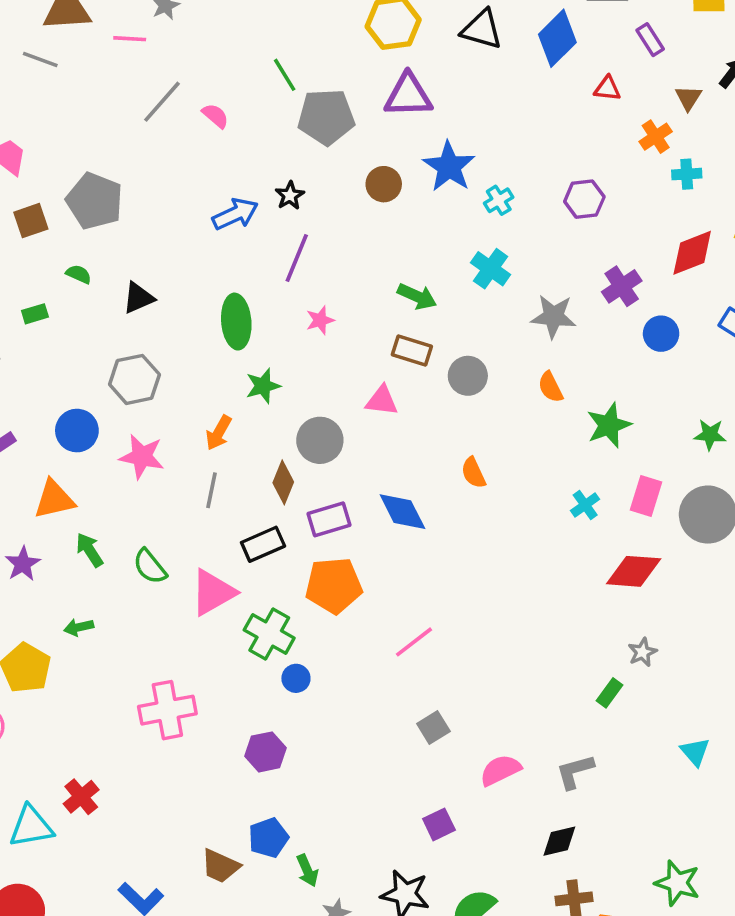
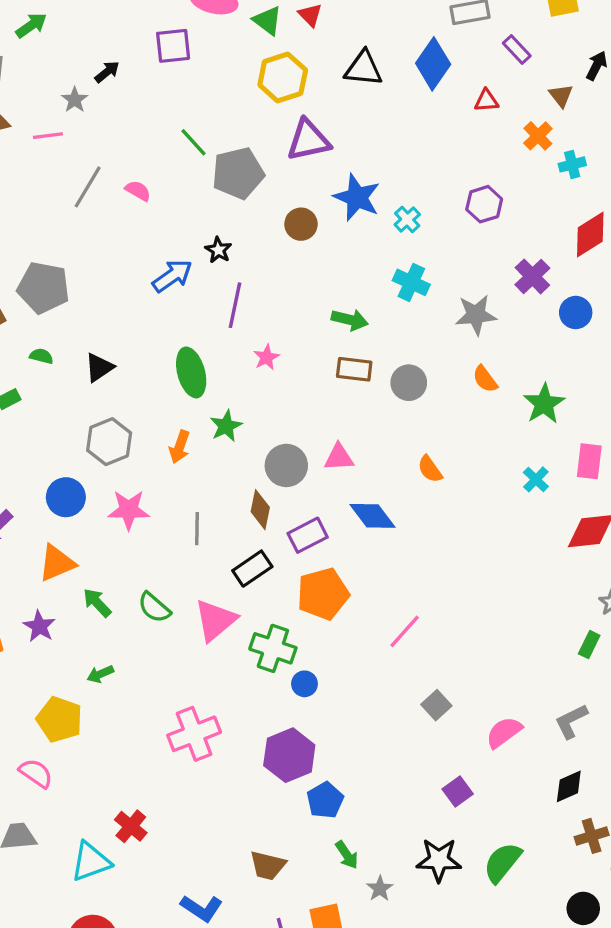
pink triangle: (382, 401) -> (339, 457), moved
orange arrow: (219, 433) -> (180, 447), moved
purple hexagon: (266, 752) -> (289, 755), size x1.4
blue pentagon: (268, 838) -> (325, 800), moved

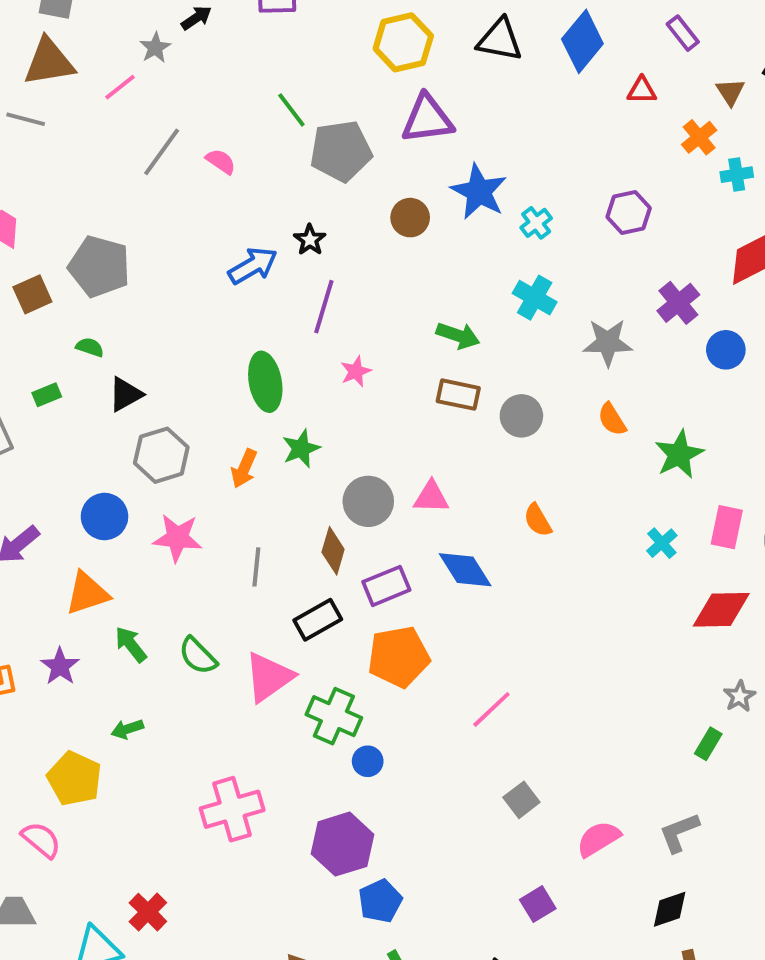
pink line: (48, 136) -> (120, 87), turned -36
black triangle: (99, 368) -> (126, 394), moved

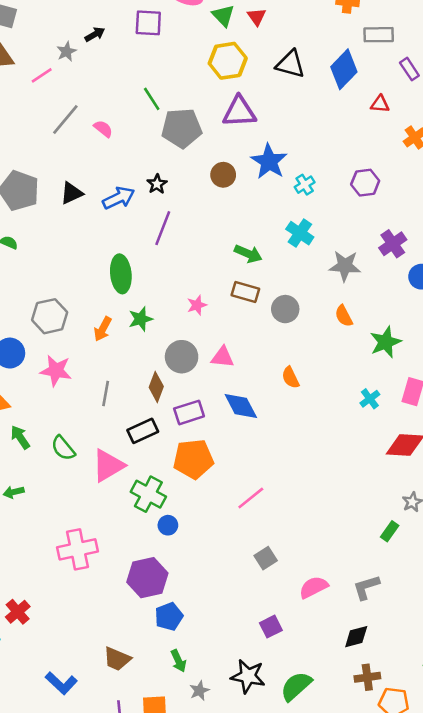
pink star: (356, 371) -> (197, 305), moved
black triangle: (126, 394) -> (72, 193), moved

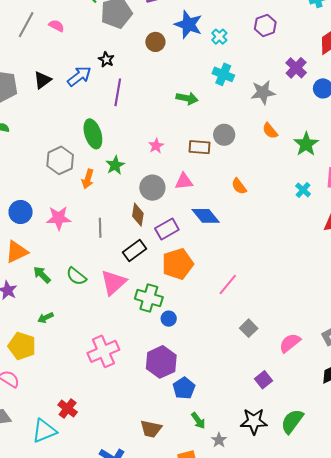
brown rectangle: (245, 292) -> (200, 147), moved
gray hexagon: (50, 316) -> (60, 160), moved

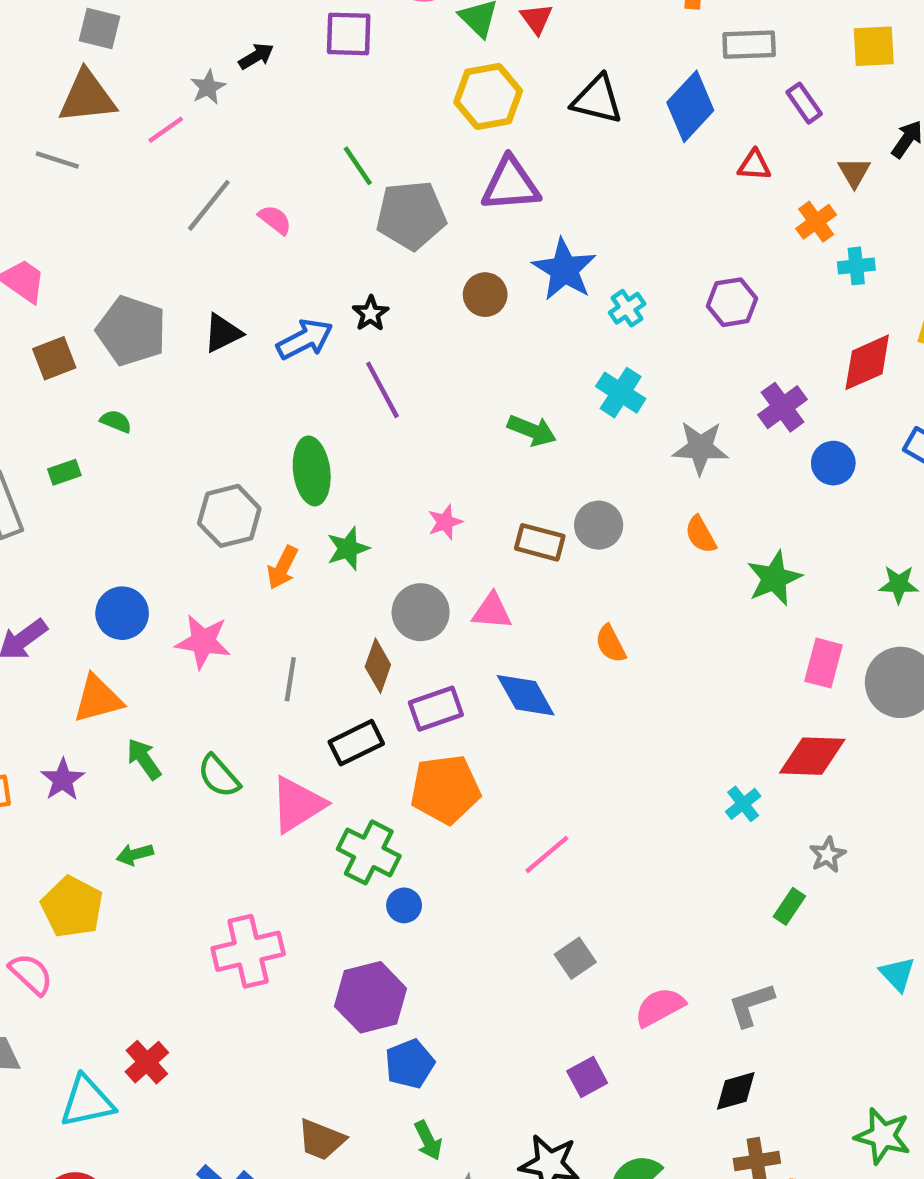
purple line: (118, 92) -> (382, 390), turned -48
cyan cross: (303, 190) -> (743, 804), moved

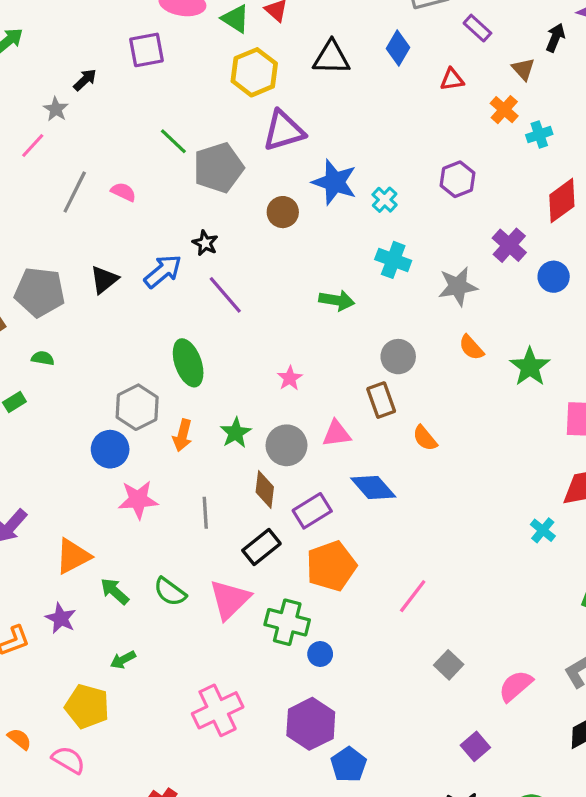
blue diamond: (690, 106) -> (398, 48), size x0.7
brown rectangle: (540, 542) -> (381, 400), moved, turned 68
green star: (348, 548) -> (236, 433), moved
blue circle: (122, 613) -> (110, 449), moved

